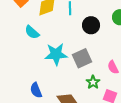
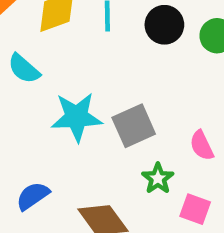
black circle: (91, 25) -> (164, 25), moved
blue semicircle: (36, 90) -> (33, 196), turned 77

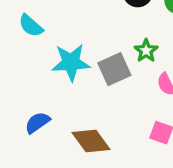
green star: (158, 178) -> (146, 51), moved

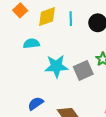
cyan semicircle: (31, 26) -> (31, 43), turned 133

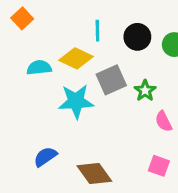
yellow diamond: (47, 17) -> (76, 58), moved, turned 45
gray square: (83, 70) -> (111, 80), moved

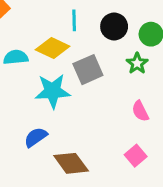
green star: (145, 91) -> (137, 63), moved
blue semicircle: (45, 157) -> (36, 137), moved
pink square: (159, 166) -> (136, 156), turned 30

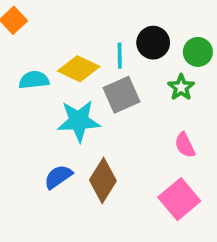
cyan line: (74, 20) -> (120, 56), moved
pink square: (136, 156) -> (179, 199), size x1.5
brown diamond: (71, 163) -> (103, 180), moved, turned 68

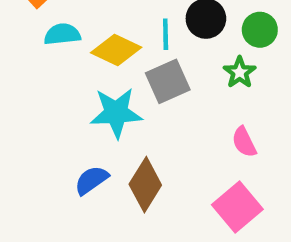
cyan semicircle: (34, 80) -> (62, 34), moved

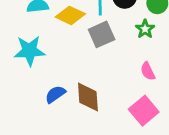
cyan star: (116, 113) -> (29, 51), moved
brown diamond: (145, 185) -> (88, 97), turned -36

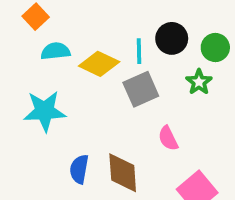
pink semicircle: (148, 71) -> (168, 138), moved
blue semicircle: (55, 94) -> (79, 169), turned -45

